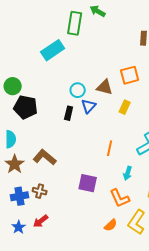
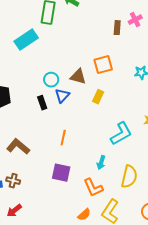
black rectangle: (69, 113) -> (42, 103), turned -32
orange line: (110, 148) -> (63, 138), moved

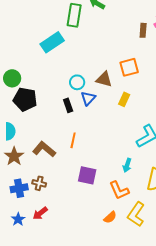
orange line: (63, 138) -> (73, 140), moved

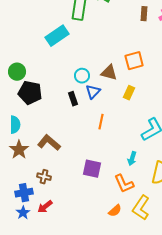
brown rectangle: (143, 30) -> (144, 14), moved
orange line: (73, 140) -> (101, 122), moved
blue cross: (19, 188) -> (24, 193), moved

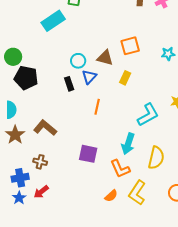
cyan arrow: (132, 159) -> (128, 144), size x1.5

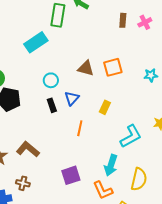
brown triangle: (105, 58) -> (86, 68), moved
cyan circle: (78, 61) -> (51, 80), moved
yellow rectangle: (125, 78) -> (105, 107), moved
purple square: (88, 154) -> (71, 175), turned -30

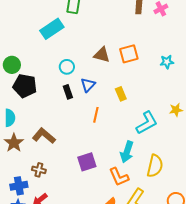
yellow rectangle: (105, 107) -> (121, 94), turned -48

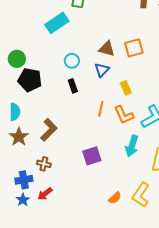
blue triangle: (88, 85) -> (102, 70), moved
brown L-shape: (44, 136) -> (49, 130), turned 95
orange L-shape: (119, 177) -> (124, 115), moved

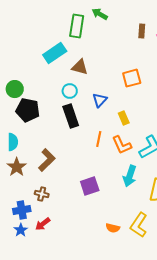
brown triangle: (107, 49) -> (80, 67), moved
black rectangle: (73, 86) -> (71, 116), size x1.6
orange semicircle: (115, 198) -> (113, 228), turned 56

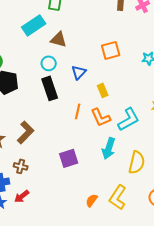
orange semicircle: (113, 228) -> (92, 200), turned 112

